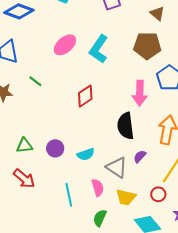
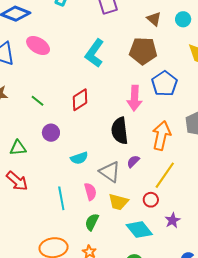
pink ellipse: (65, 45) -> (38, 46), moved, turned 70
green line: (35, 81) -> (38, 101), moved
purple circle: (55, 148) -> (51, 133), moved

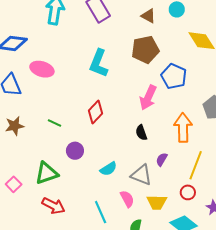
pink arrow: (135, 98) -> (148, 98), turned 35
black semicircle: (120, 131) -> (141, 133), size x0.6
green triangle: (18, 148) -> (46, 173), size x1.4

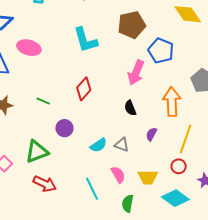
cyan L-shape: (99, 63) -> (85, 40), turned -36
gray triangle: (141, 175) -> (122, 145), moved, size x0.7

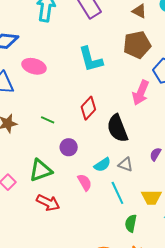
black semicircle: (130, 108) -> (117, 128), moved, size x1.8
pink semicircle: (118, 175) -> (85, 182), moved
cyan line: (92, 189) -> (117, 193), moved

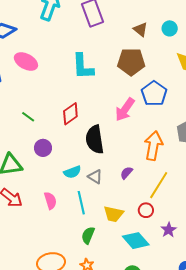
pink semicircle: (85, 182) -> (50, 201), moved

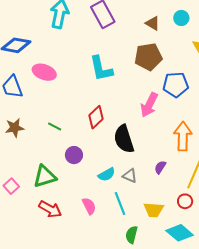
blue pentagon: (154, 94) -> (176, 85), turned -30

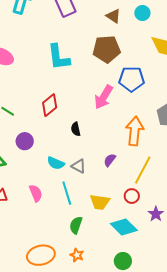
black semicircle: (124, 139) -> (76, 129), size x0.5
cyan semicircle: (107, 174) -> (56, 163), turned 48

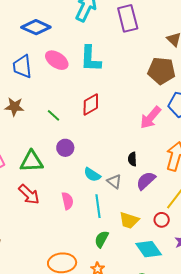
cyan L-shape: (59, 57) -> (90, 59), moved
red diamond: (50, 105) -> (91, 104), moved
black semicircle: (76, 129) -> (132, 159), moved
purple semicircle: (110, 160) -> (146, 181), size x1.5

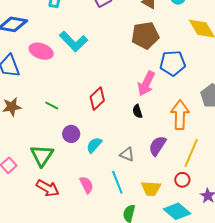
cyan L-shape: (90, 59) -> (73, 41), turned -32
red diamond: (91, 104) -> (97, 99), moved
black semicircle: (132, 159) -> (137, 111), moved
green triangle: (32, 161) -> (42, 155), turned -40
cyan semicircle: (92, 175) -> (94, 145), moved, turned 114

